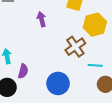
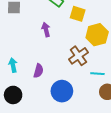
purple semicircle: (23, 71) -> (38, 71), moved

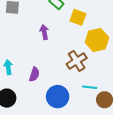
cyan line: (97, 74) -> (90, 87), moved

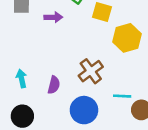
purple arrow: (44, 32) -> (53, 17), moved, turned 104
brown cross: (77, 61) -> (91, 71), moved

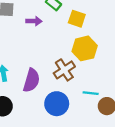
yellow hexagon: (127, 38) -> (85, 48), moved
purple semicircle: (54, 85) -> (31, 80), size x1.5

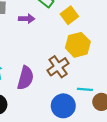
yellow square: (77, 19) -> (69, 15), turned 36
blue circle: (57, 104) -> (63, 106), moved

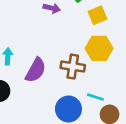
brown cross: (58, 67) -> (73, 67), turned 30

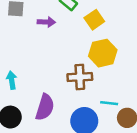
purple semicircle: (36, 70) -> (45, 107), moved

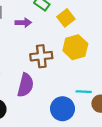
brown cross: (80, 77) -> (41, 56), moved
purple semicircle: (45, 107) -> (25, 85), moved

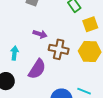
purple arrow: (23, 23) -> (40, 34), moved

